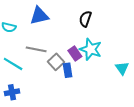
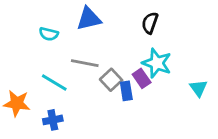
purple rectangle: (75, 53) -> (142, 78), moved

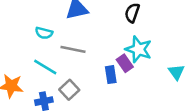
cyan semicircle: (49, 34) -> (44, 33), moved
gray square: (111, 80) -> (69, 90), moved

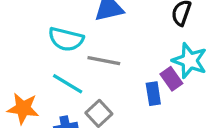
cyan semicircle: (44, 33) -> (66, 39), size x1.5

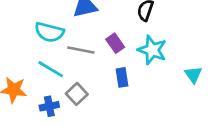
purple rectangle: (171, 79) -> (115, 43), moved

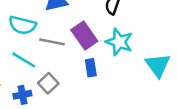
purple rectangle: (115, 43) -> (84, 35), size x1.5
cyan triangle: (193, 75) -> (158, 65), size x1.5

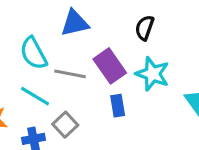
cyan semicircle: (22, 25) -> (33, 53), turned 48

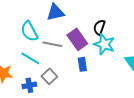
black semicircle: (145, 28) -> (99, 27), moved

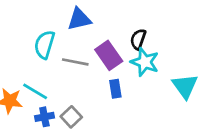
cyan semicircle: (29, 31) -> (44, 45), turned 45
cyan line: (30, 58) -> (35, 91), moved
gray square: (49, 76) -> (71, 117), moved

